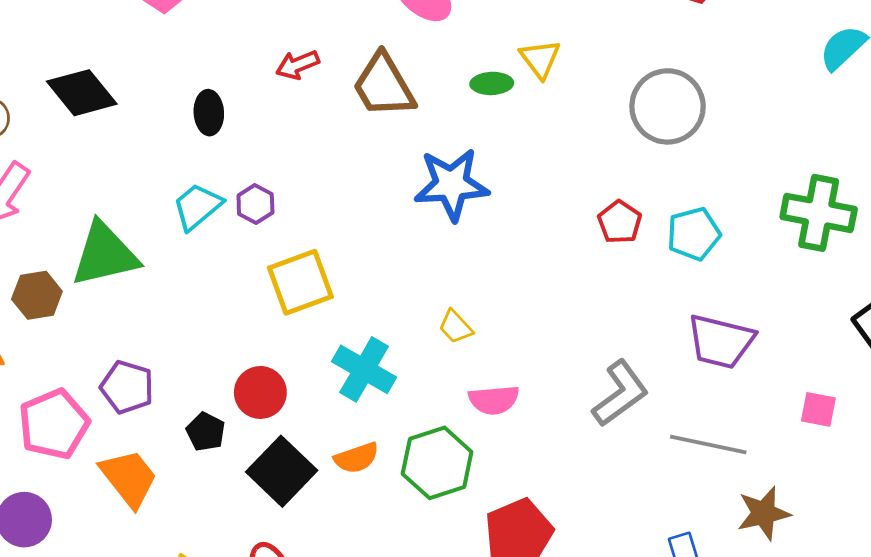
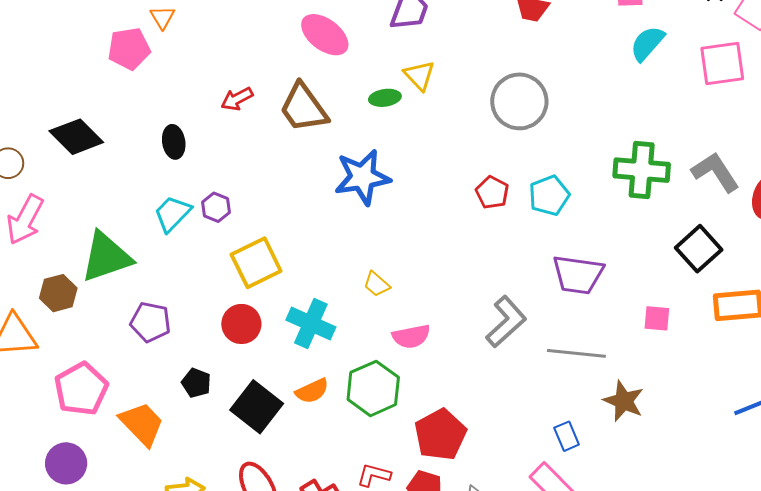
purple pentagon: (127, 387) -> (150, 322), moved
red circle: (260, 392) -> (241, 324), moved
brown star: (764, 513) -> (624, 401), turned -30

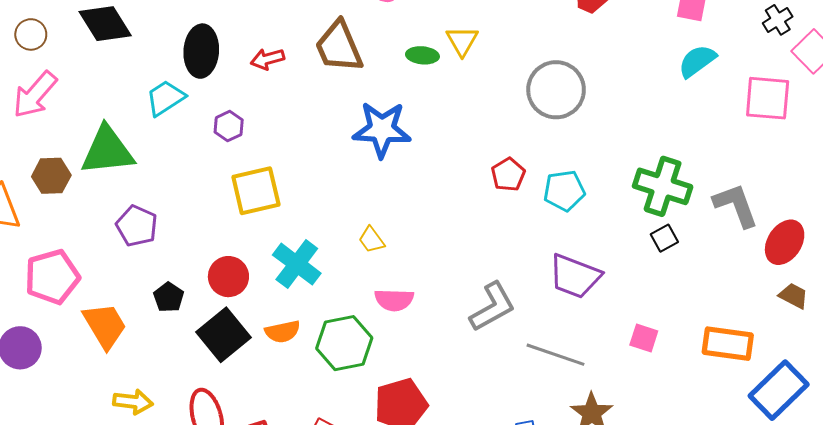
red arrow: (237, 99) -> (267, 59), moved
black ellipse: (174, 142) -> (201, 51), size x1.5
cyan trapezoid: (172, 214) -> (165, 98), moved
black square: (699, 249) -> (664, 238), moved, size x0.6
red circle: (241, 324) -> (228, 277), moved

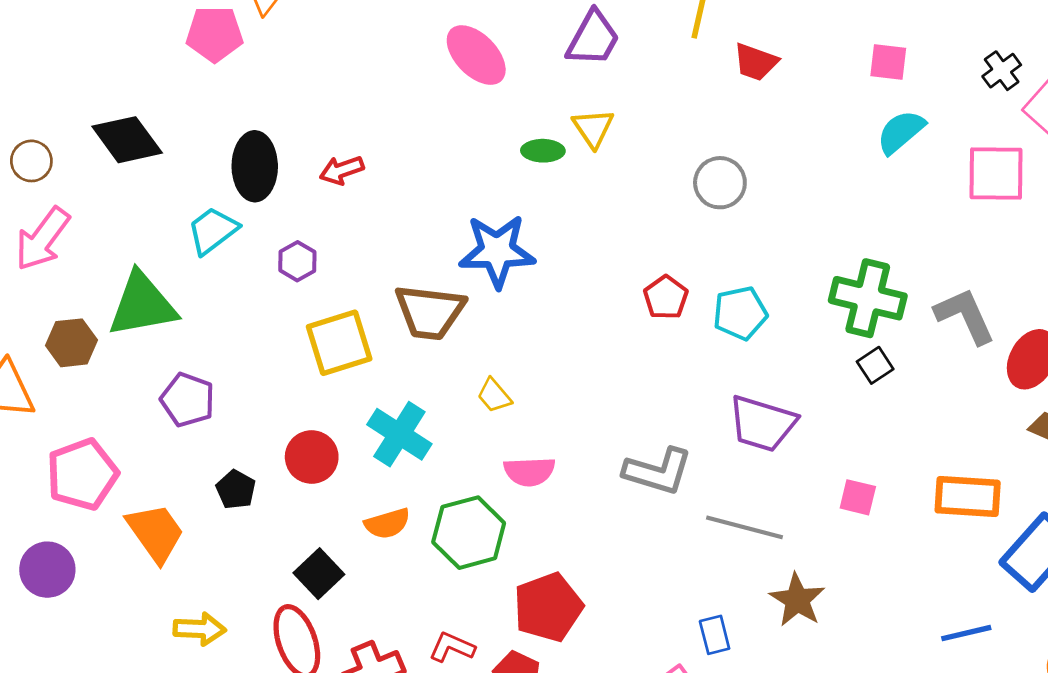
brown trapezoid: (339, 47) -> (430, 312), moved, turned -56
gray circle: (556, 90) -> (720, 183), size x0.7
gray L-shape: (492, 307) -> (658, 471), turned 50
black square: (223, 335) -> (319, 574), moved, size x0.7

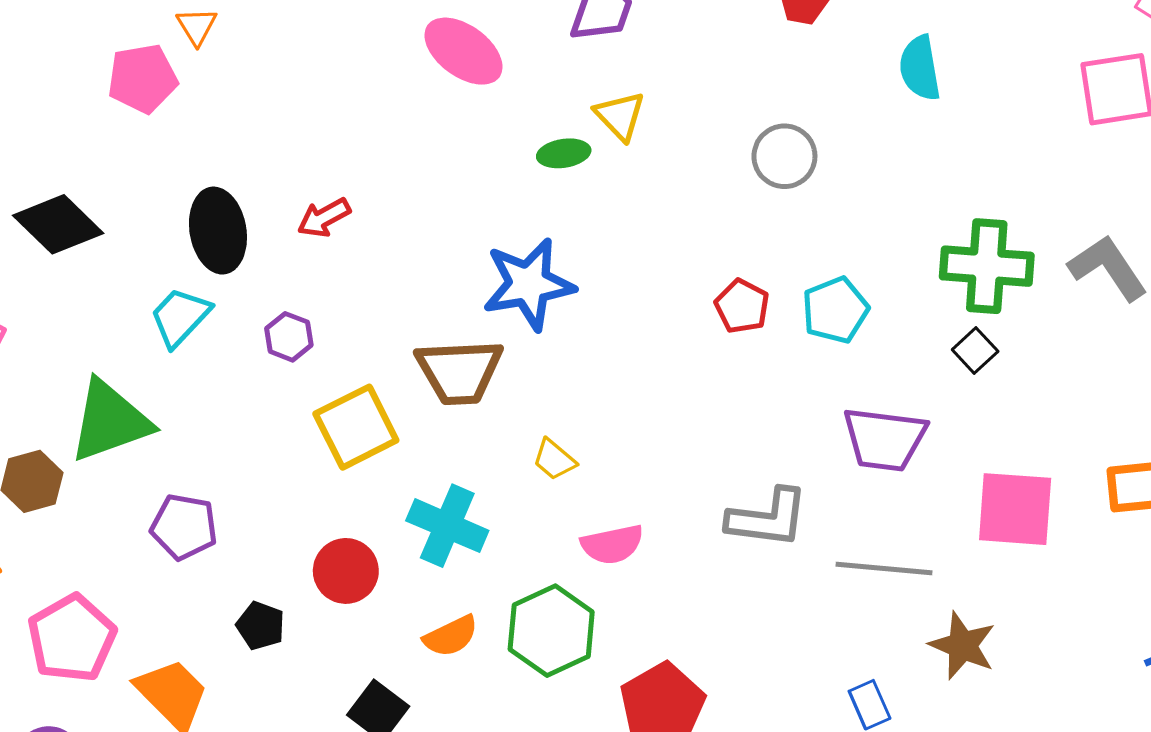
cyan semicircle: (901, 132) -> (920, 68), moved, turned -50
black square: (875, 365) -> (975, 351), moved
pink square: (858, 497) -> (1015, 509), size x1.8

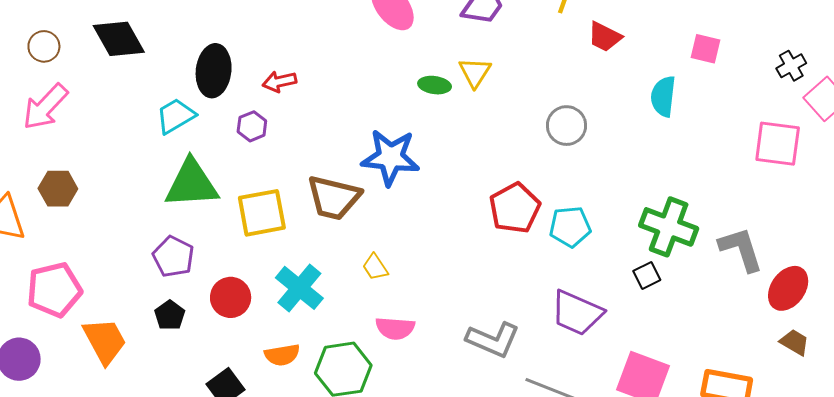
red pentagon: (742, 306) -> (515, 208), size x1.5
purple hexagon: (289, 337) -> (252, 126), moved
green triangle: (110, 421) -> (192, 184), moved
purple pentagon: (184, 527) -> (173, 257), moved

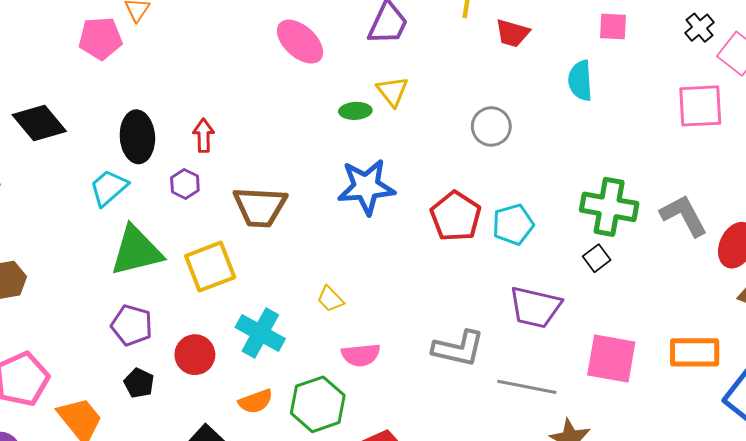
red arrow: (279, 82) -> (204, 136), turned 112
blue star: (391, 157) -> (366, 187), moved
brown trapezoid: (334, 198) -> (260, 207), moved

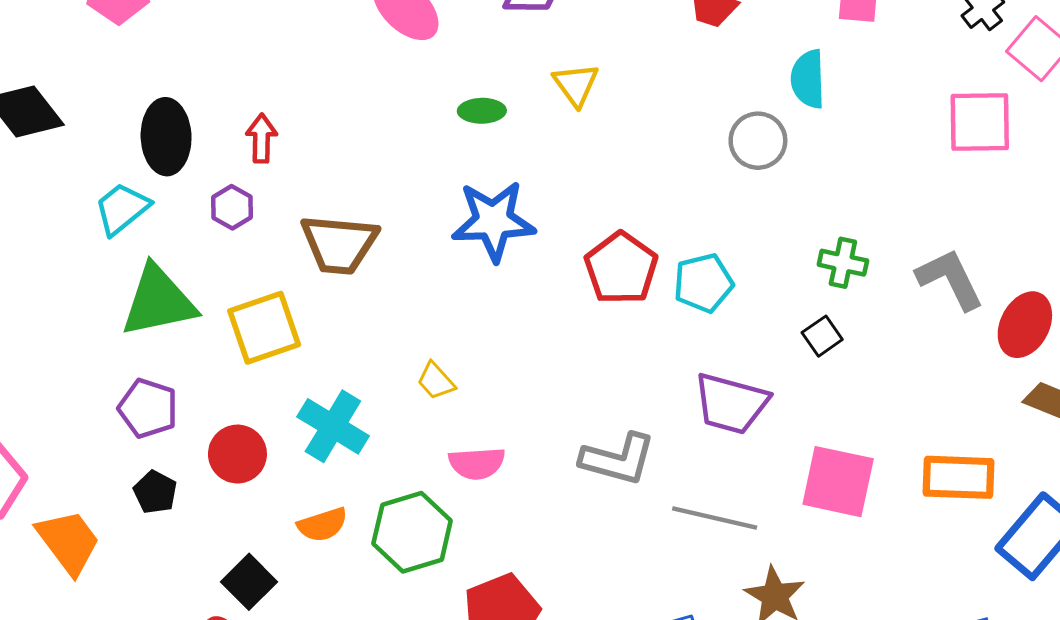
yellow triangle: (392, 91) -> (576, 85), moved
gray circle: (491, 126) -> (758, 141), moved
green cross: (609, 207) -> (843, 263), size x0.6

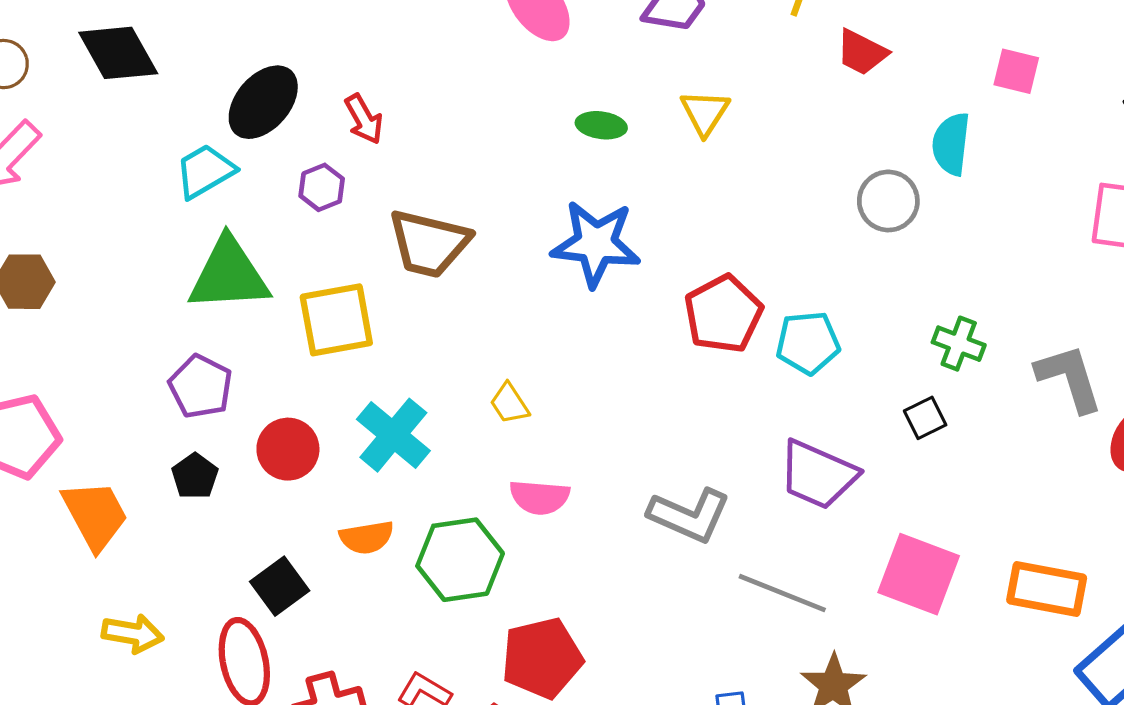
black ellipse: (166, 137) -> (263, 102), turned 34
red arrow: (262, 138) -> (364, 119), turned 141

